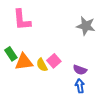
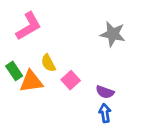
pink L-shape: (22, 20) -> (29, 26), turned -115
yellow semicircle: (42, 65) -> (48, 63), moved

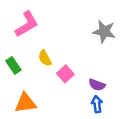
orange triangle: (31, 81) -> (25, 103), moved

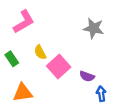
pink square: (65, 74) -> (59, 66), size x1.5
blue arrow: (97, 104) -> (101, 94), moved

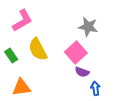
yellow semicircle: (40, 52) -> (38, 49), size x1.6
pink square: (59, 66) -> (76, 52), moved

